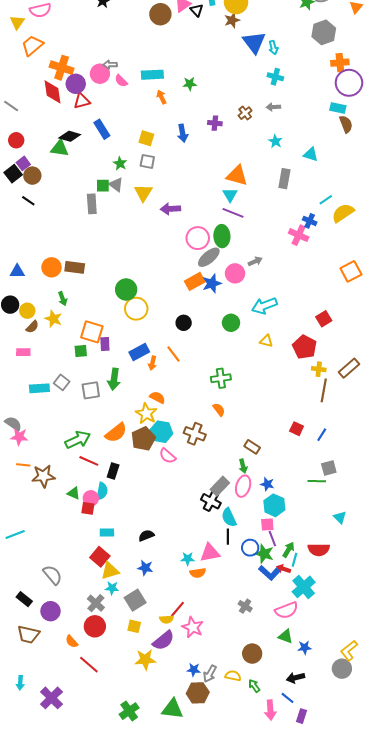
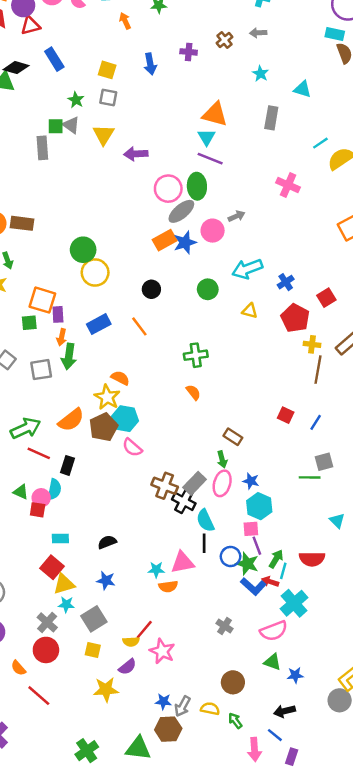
blue cross: (310, 221) -> (286, 282), moved, turned 32
red square: (324, 319) -> (326, 298), moved
orange arrow: (152, 363) -> (62, 337), moved
brown cross: (195, 434) -> (165, 486), moved
purple semicircle: (163, 640) -> (127, 667), size x0.7

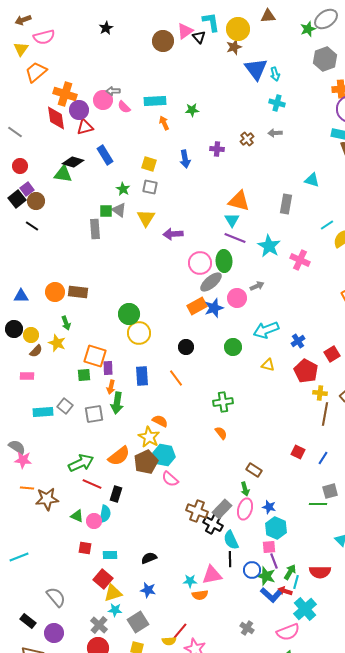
cyan star: (260, 74) -> (269, 246), moved, size x1.6
blue rectangle: (99, 324) -> (142, 376), turned -66
red square: (38, 510) -> (85, 548), moved

